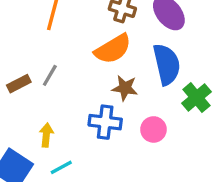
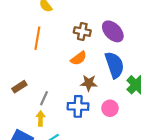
orange semicircle: (113, 49) -> (79, 58), size x0.7
gray line: (50, 75) -> (44, 98), moved

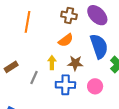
yellow arrow: (41, 118) -> (52, 63), moved

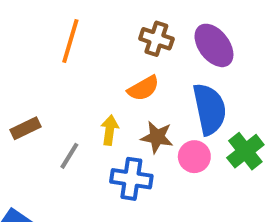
pink circle: (95, 86) -> (194, 157), moved

